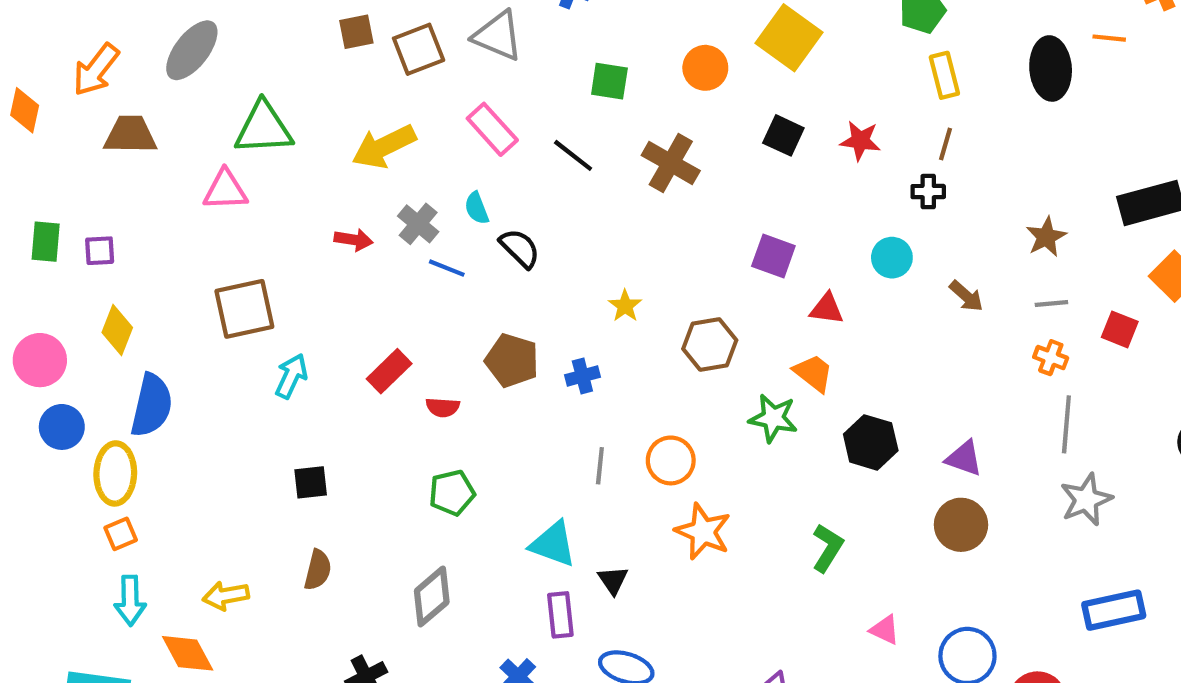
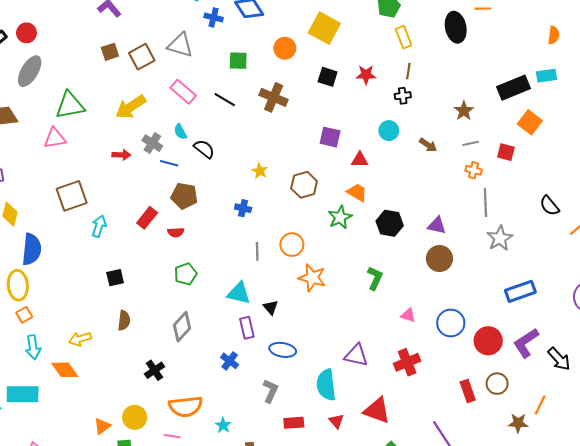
brown pentagon: (512, 360) -> (184, 196), moved
blue cross: (582, 376) -> (243, 208), turned 35
green star: (773, 418) -> (340, 217), turned -30

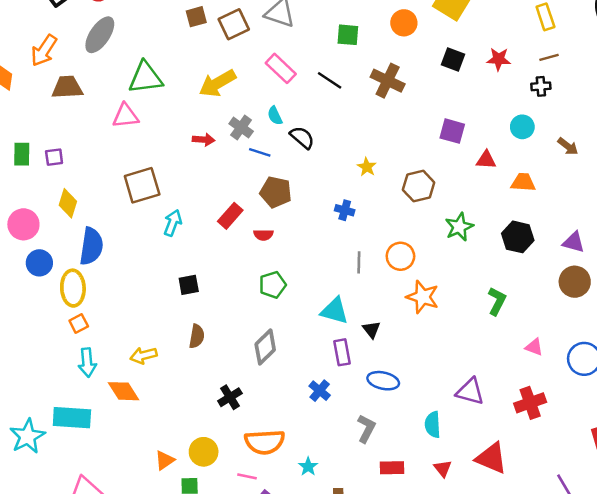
brown line: (408, 71) -> (549, 57), turned 63
orange trapezoid: (357, 192) -> (523, 182), moved, turned -30
cyan semicircle: (326, 385) -> (433, 425), size x0.7

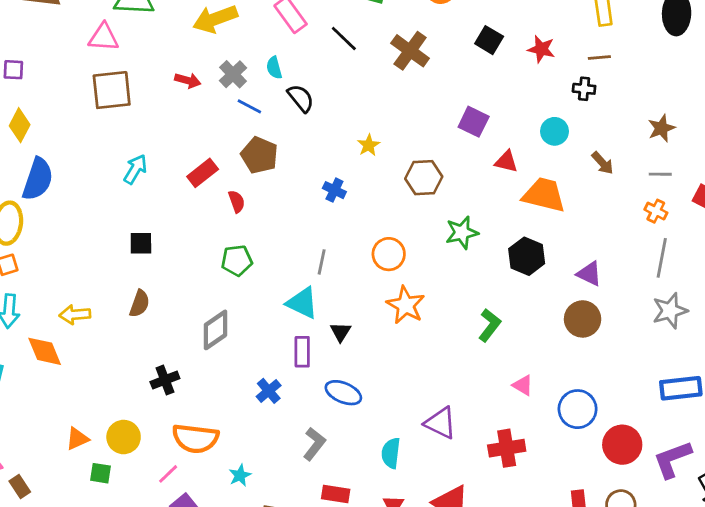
orange trapezoid: (523, 182) -> (544, 195), size x1.5
brown square: (142, 185) -> (112, 90), moved
red semicircle: (263, 235) -> (237, 201), turned -120
gray line: (359, 262) -> (322, 262), moved
pink line: (247, 476) -> (168, 474), turned -66

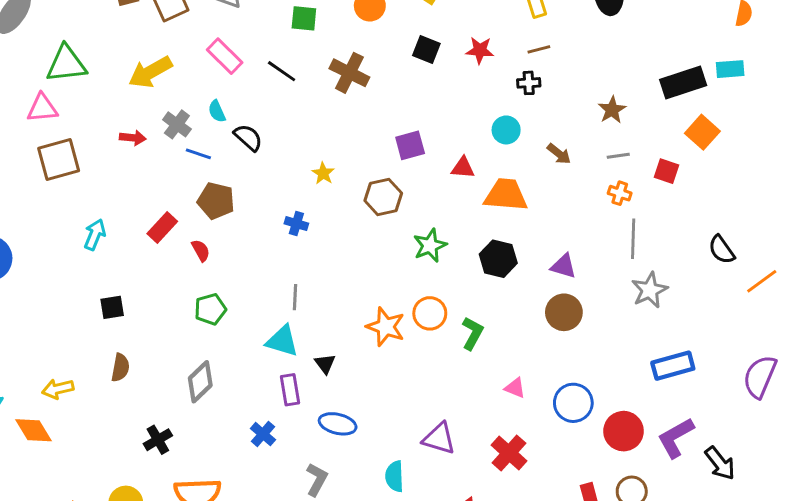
purple square: (474, 122) -> (410, 145), moved, turned -32
orange circle: (389, 254) -> (430, 313), moved
red cross: (507, 448) -> (509, 453), turned -30

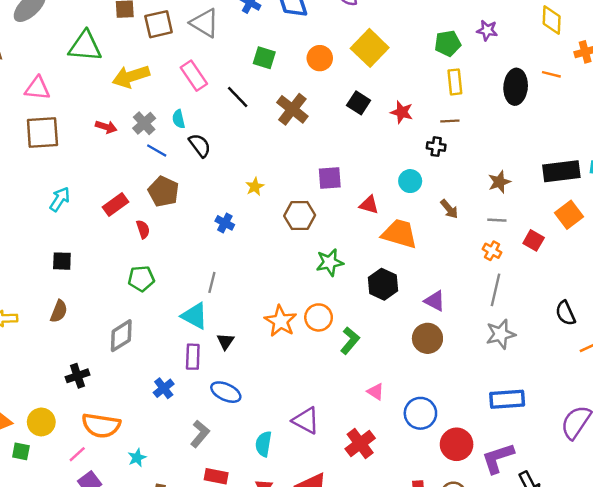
green triangle: (66, 64) -> (85, 46), moved

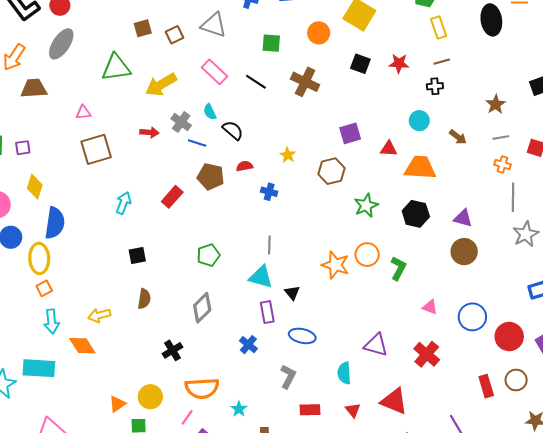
brown square: (159, 24) -> (175, 35), size x0.7
pink triangle: (37, 88) -> (83, 113), size x0.7
red semicircle: (143, 229) -> (245, 166), moved, turned -70

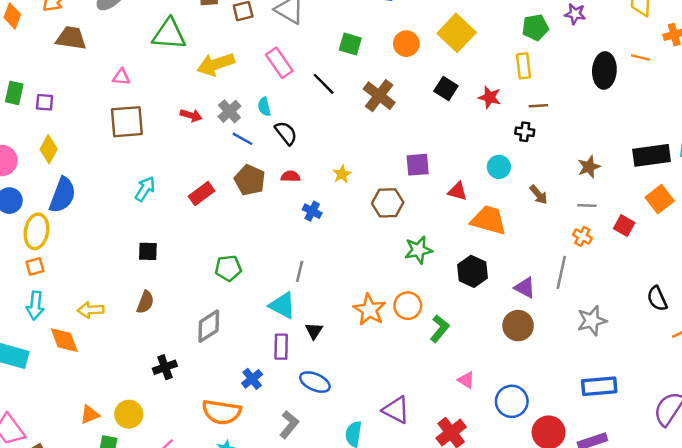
yellow rectangle: (439, 27) -> (524, 66), moved
gray line: (513, 197) -> (561, 272), moved
orange semicircle: (202, 388) -> (222, 412), moved

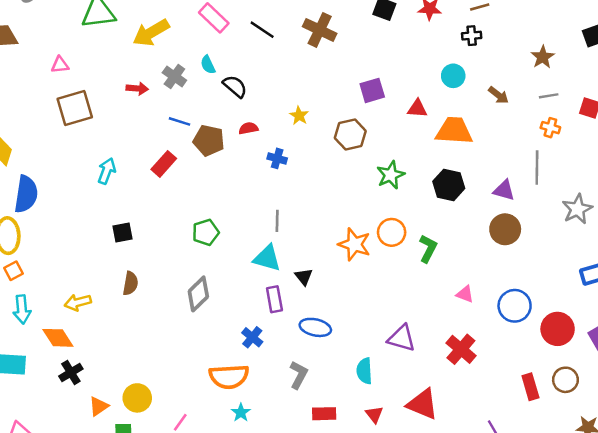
blue line: (242, 139) -> (180, 121), moved
black cross: (165, 367) -> (71, 372), moved

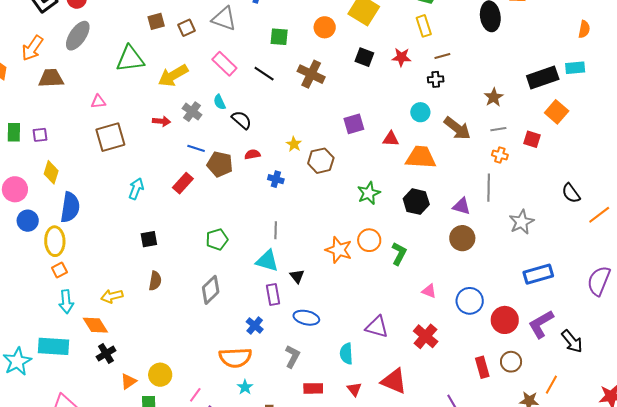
brown arrow: (498, 95) -> (457, 128), size x1.6
brown hexagon: (350, 135) -> (321, 161), moved

